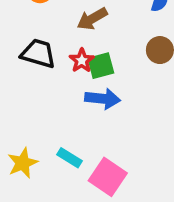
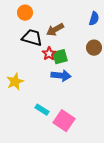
black trapezoid: (38, 54) -> (32, 38), moved
yellow star: (23, 163) -> (15, 82), moved

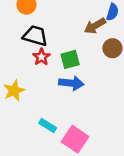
brown arrow: (55, 30) -> (95, 26), moved
red star: (49, 54) -> (41, 57), moved

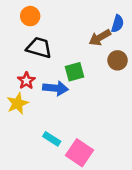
red star: (41, 57) -> (26, 81), moved
blue arrow: (71, 83) -> (55, 88), moved

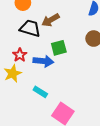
brown arrow: (100, 38) -> (51, 20), moved
cyan rectangle: (52, 139) -> (40, 92), moved

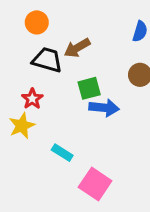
blue arrow: (43, 61) -> (104, 108), moved

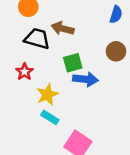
brown arrow: (77, 48) -> (63, 28), turned 45
yellow star: (22, 126) -> (47, 95), moved

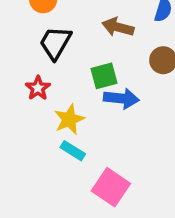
brown arrow: (63, 28) -> (118, 27), moved
black trapezoid: (37, 39) -> (55, 43), turned -76

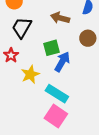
blue arrow: (121, 98) -> (62, 62), turned -66
cyan rectangle: (73, 151) -> (57, 94), moved, size x1.5

